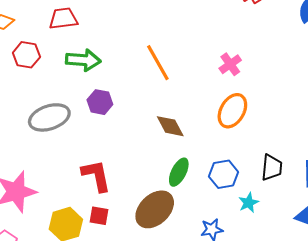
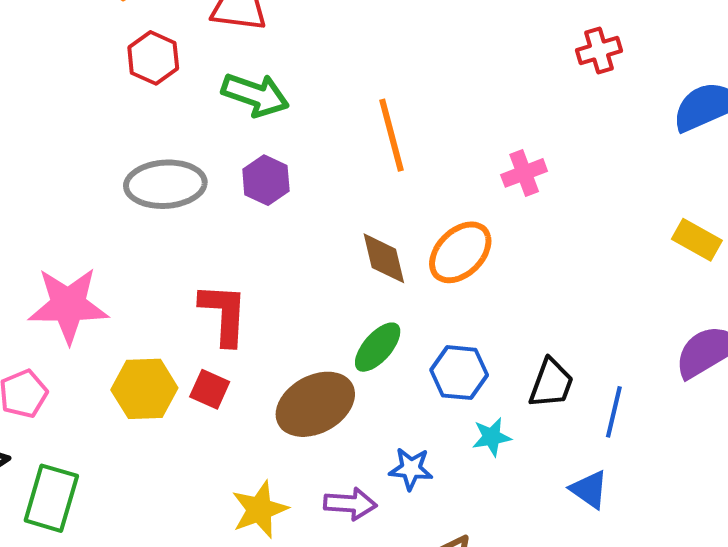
orange ellipse: (232, 111) -> (460, 252), moved

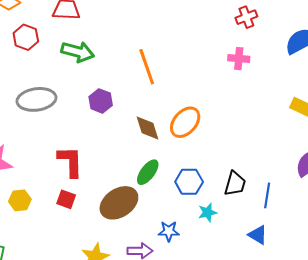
pink cross: (524, 173) -> (239, 59), moved, turned 30
purple hexagon: (266, 180) -> (101, 101), moved
yellow hexagon: (144, 389) -> (20, 200), moved, size x0.7

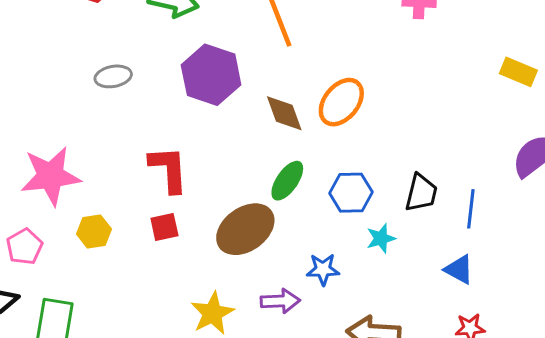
gray ellipse: (37, 99) -> (113, 76), size x0.6
purple hexagon: (101, 101) -> (211, 75), size x1.6
red square: (66, 199) -> (164, 227), turned -30

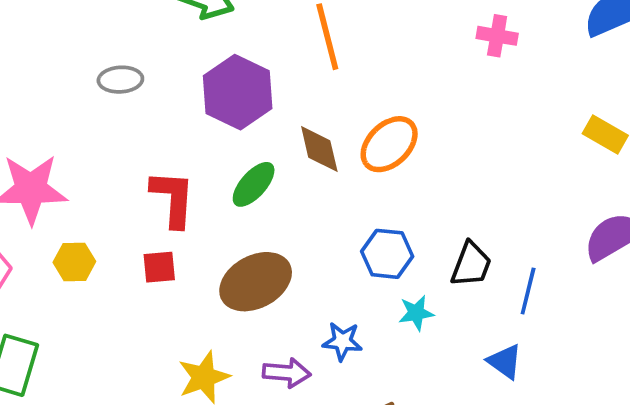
green ellipse: (287, 181) -> (254, 184), moved

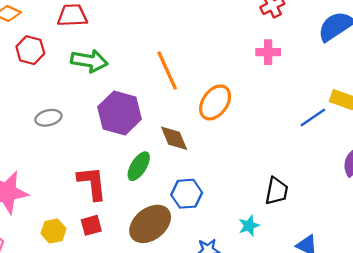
orange ellipse: (389, 144) -> (215, 102), moved
blue hexagon: (387, 254) -> (187, 194), moved
yellow hexagon: (74, 262) -> (53, 231), moved
blue line: (528, 291) -> (313, 117), moved, turned 52

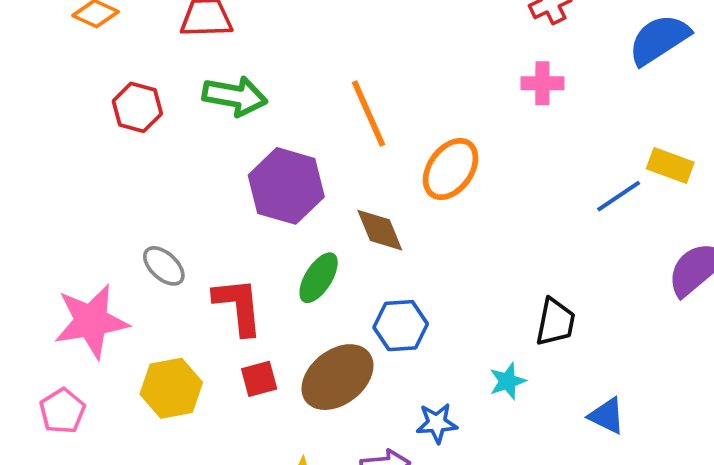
red hexagon: (30, 50) -> (137, 107), moved
gray ellipse: (48, 118) -> (164, 266), moved, turned 55
red square: (91, 225) -> (259, 379), moved
yellow hexagon: (53, 231) -> (171, 388), size x1.4

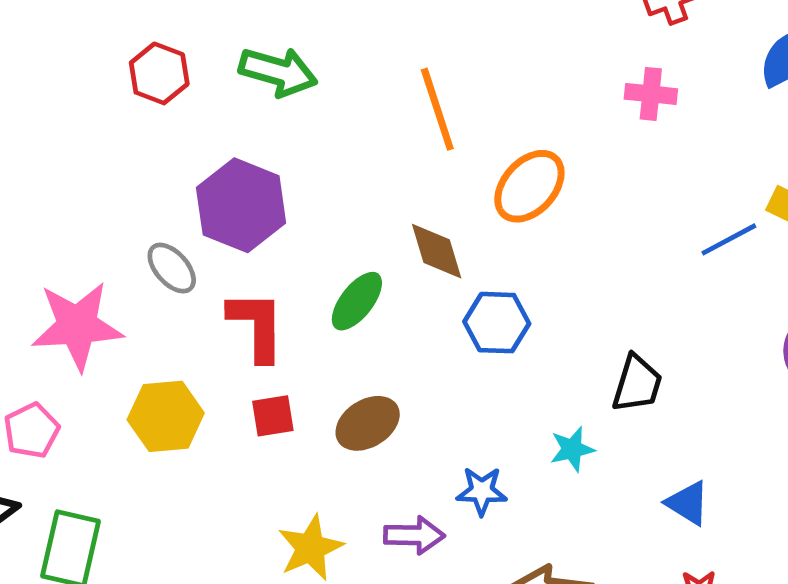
purple hexagon: (286, 186) -> (241, 205), moved
blue hexagon: (401, 326) -> (497, 323), moved
brown ellipse: (337, 377) -> (368, 423), size x0.7

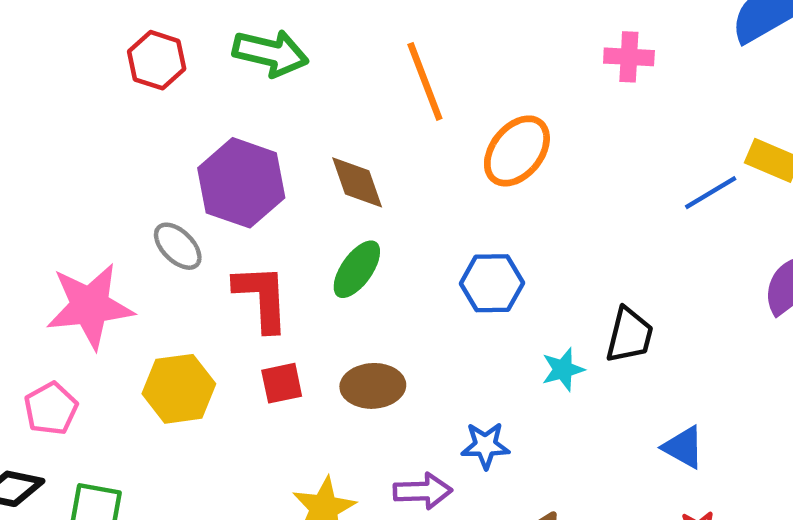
brown diamond: (437, 251) -> (357, 182), moved
brown ellipse: (368, 423) -> (373, 386), turned 32
cyan star: (572, 449) -> (563, 369), moved

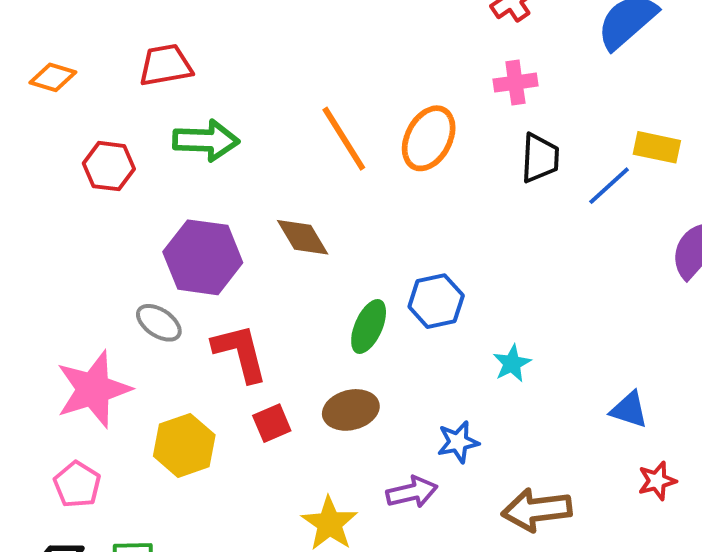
orange ellipse: (517, 151) -> (429, 138), moved
green ellipse: (357, 269) -> (369, 326), moved
black trapezoid: (629, 335) -> (540, 158), moved

